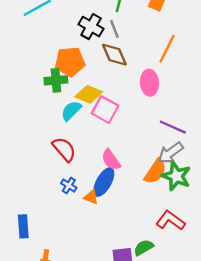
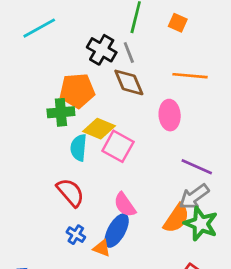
orange line: (167, 49) -> (190, 76), turned 68
cyan semicircle: (71, 111) -> (79, 148), turned -40

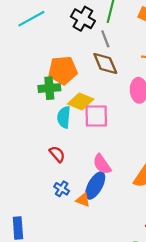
black cross: (102, 50) -> (83, 19), moved
pink square: (118, 146) -> (96, 116), turned -30
red semicircle: (70, 192) -> (57, 154), size x0.7

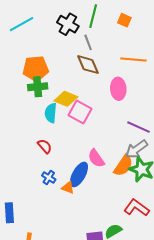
orange pentagon: (63, 70) -> (36, 69), moved
pink square: (96, 116) -> (80, 112), turned 30
pink semicircle: (102, 164) -> (96, 158), moved

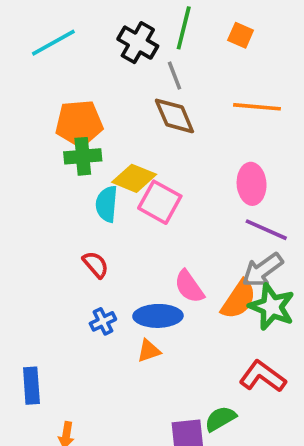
pink ellipse: (118, 89) -> (252, 184), moved
blue ellipse: (79, 174) -> (158, 316), turned 60
blue cross: (49, 178) -> (103, 321), turned 32
orange triangle: (68, 188) -> (149, 351), moved, turned -40

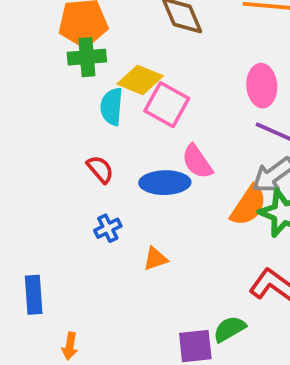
pink semicircle: (189, 287) -> (197, 162), moved
blue ellipse: (158, 316) -> (165, 183), moved

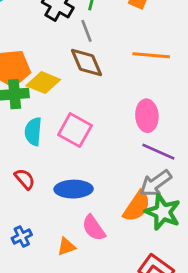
yellow diamond: (140, 80) -> (43, 83), moved
pink semicircle: (197, 162) -> (94, 228), moved
blue cross: (108, 228) -> (22, 237), moved

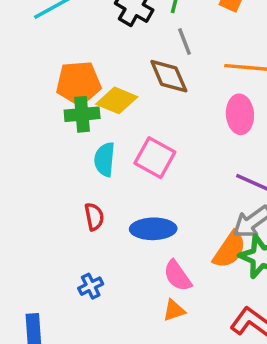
gray line: (86, 31) -> (184, 41), moved
pink ellipse: (147, 116) -> (240, 114), moved
red semicircle: (25, 179) -> (94, 217), turned 30
orange triangle: (66, 247) -> (174, 310), moved

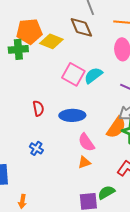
green cross: (82, 114) -> (18, 49), moved
cyan semicircle: (105, 159) -> (93, 75), moved, turned 48
blue cross: (91, 286) -> (36, 148), turned -32

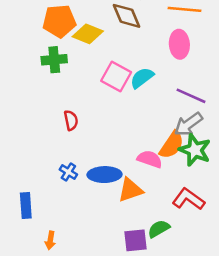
green cross: (18, 49) -> (54, 60), moved
blue ellipse: (72, 115) -> (105, 175), moved
pink semicircle: (86, 142) -> (150, 159), moved, turned 144
orange triangle: (84, 162) -> (130, 190), size x1.5

